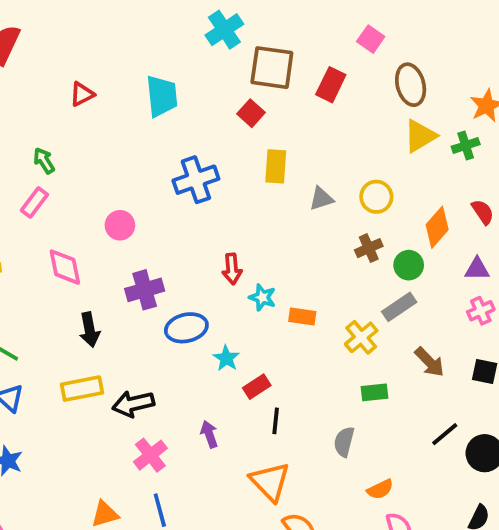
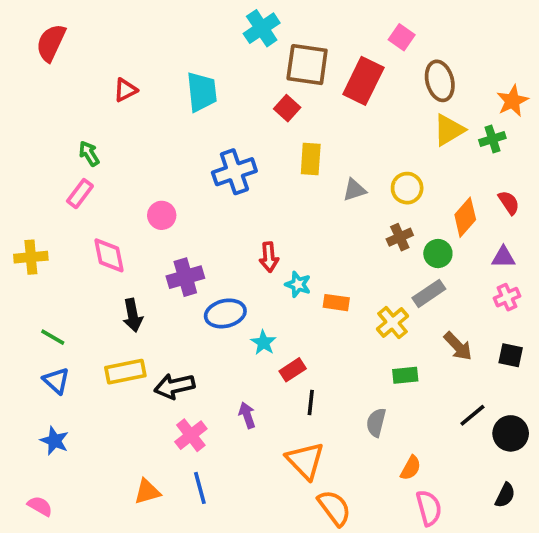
red rectangle: (331, 85) -> (363, 81), size x1.4
orange semicircle: (380, 489) -> (411, 468), turned -35

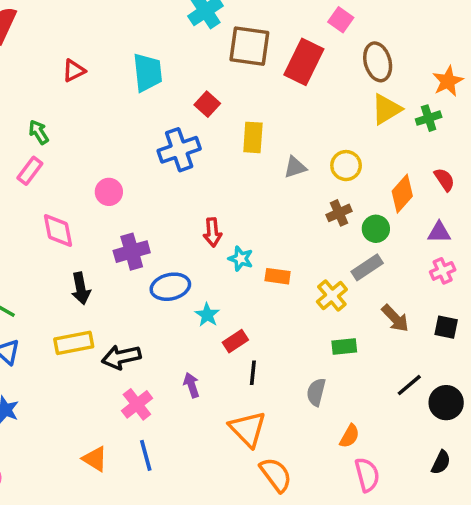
red square: (287, 108) -> (207, 104), moved
orange triangle: (147, 492) -> (95, 459), turned 48

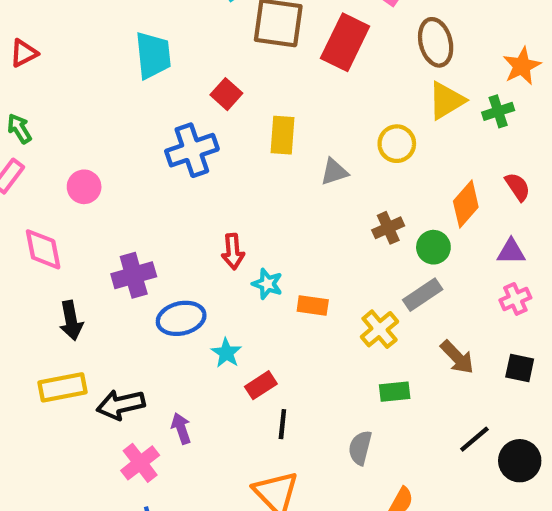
red triangle: (74, 71) -> (24, 53), moved
yellow circle: (346, 166) -> (397, 144), moved
pink circle: (109, 192) -> (84, 187), moved
purple arrow: (191, 385) -> (181, 428), moved

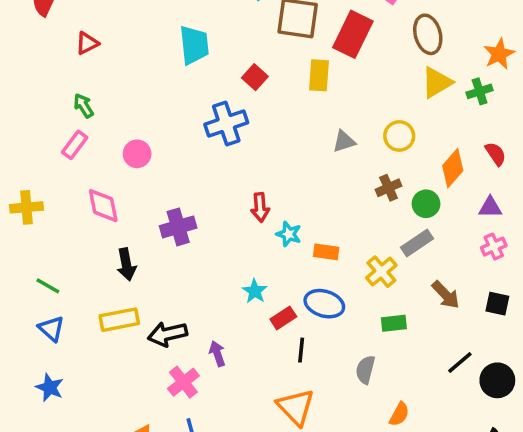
yellow rectangle: (282, 135) -> (319, 75), moved
yellow circle: (397, 144) -> (399, 136), moved
blue ellipse: (181, 318) -> (324, 304), moved, turned 30

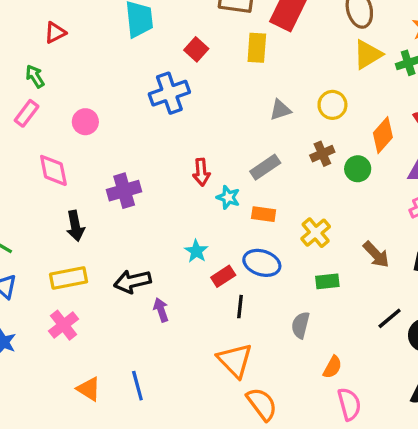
red triangle: (87, 43) -> (55, 33), moved
gray rectangle: (417, 243) -> (265, 167), moved
black arrow: (167, 334) -> (132, 281), moved
pink cross: (183, 382) -> (64, 325), moved

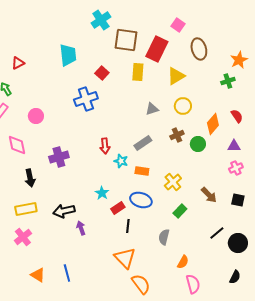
yellow triangle: (368, 54) -> (176, 76), moved
green rectangle: (327, 281) -> (180, 211), turned -40

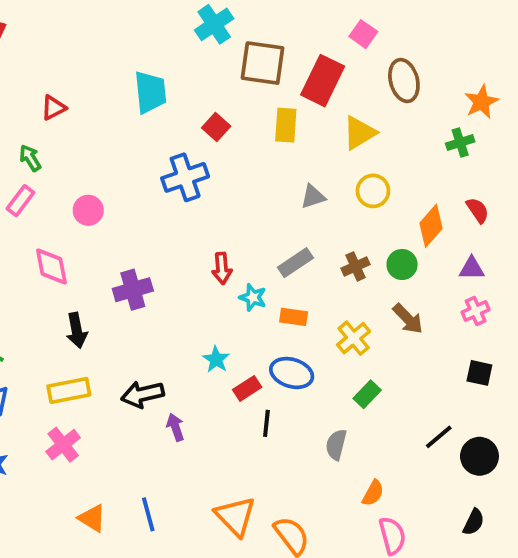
brown cross: (177, 135) -> (356, 266), moved
brown arrow: (209, 195) -> (408, 319), moved
orange triangle: (125, 258) -> (235, 516), moved

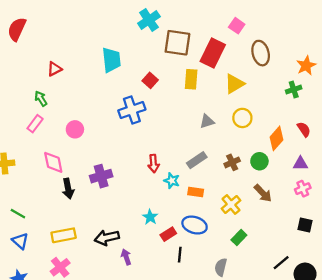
black arrow: (77, 330) -> (68, 189), moved

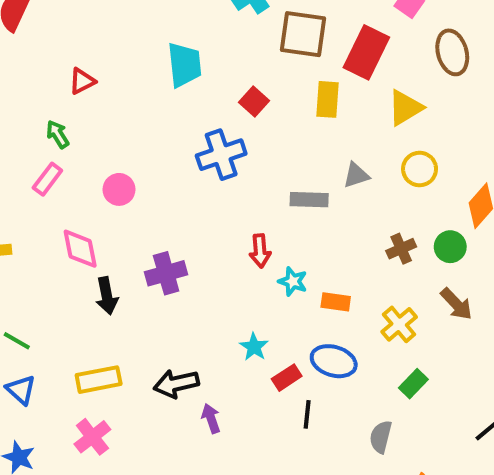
gray rectangle: (197, 160) -> (309, 200), moved, turned 36

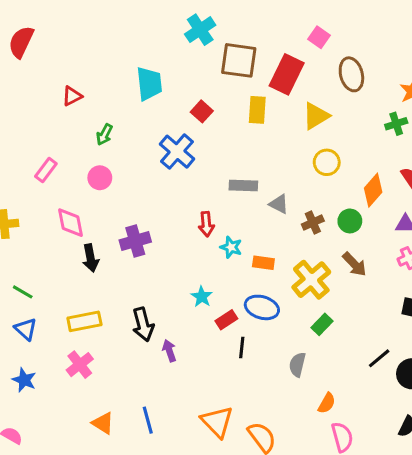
green arrow: (58, 134) -> (104, 135), moved, turned -120
blue cross: (221, 155) -> (177, 152), turned -30
gray triangle: (356, 175) -> (279, 204), moved, turned 45
yellow cross: (399, 324) -> (311, 280), size x1.4
black arrow: (176, 384) -> (143, 324), turned -92

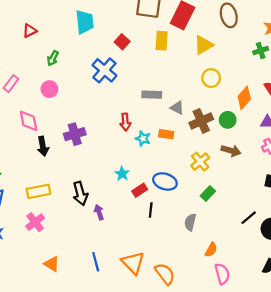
brown cross: (313, 223) -> (201, 121), size x1.5
orange rectangle: (263, 263) -> (166, 134), moved
brown arrow: (355, 264) -> (231, 151), turned -30
yellow cross: (311, 280) -> (200, 162), size x0.7
blue line: (148, 420) -> (96, 262), moved

